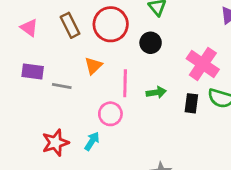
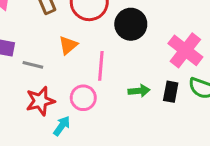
black circle: (151, 43) -> (131, 24), size x1.4
green arrow: (156, 92) -> (139, 91), moved
red star: (55, 143) -> (40, 101), moved

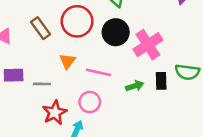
pink cross: (185, 50) -> (148, 45), moved, turned 32
pink line: (101, 66) -> (98, 72), turned -70

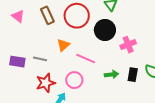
pink cross: (148, 45) -> (128, 45), size x0.7
purple rectangle: (14, 75) -> (17, 62), moved

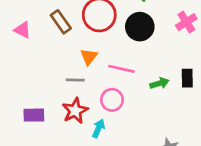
pink cross: (128, 45) -> (186, 22), moved
gray line: (40, 59) -> (75, 80), moved
purple rectangle: (17, 62) -> (34, 115), moved

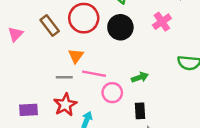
pink triangle: (22, 30) -> (15, 34), turned 49
pink line: (121, 69) -> (94, 74), moved
black rectangle: (187, 78) -> (140, 111), moved
pink circle: (112, 100) -> (112, 93), moved

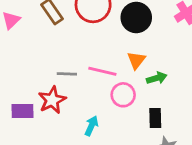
orange triangle: (76, 56) -> (136, 60), moved
red star: (65, 105) -> (52, 100), moved

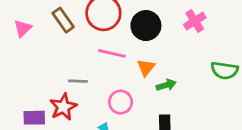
pink line: (102, 71) -> (112, 53), moved
pink circle: (123, 95) -> (121, 102), moved

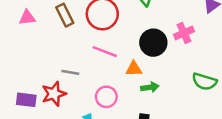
black circle: (146, 26) -> (153, 43), moved
pink triangle: (23, 28) -> (27, 18), turned 30
orange triangle: (146, 68) -> (134, 69), turned 42

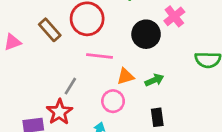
orange triangle: (134, 69) -> (125, 76), moved
gray line: (70, 72) -> (70, 86), turned -54

